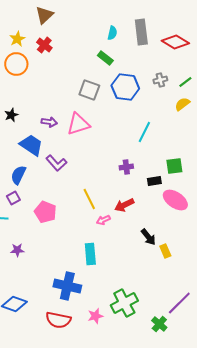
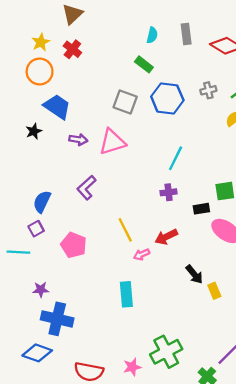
gray rectangle: (141, 32) -> (186, 34), size x0.7
cyan line: (144, 132) -> (176, 158), moved
blue trapezoid: (31, 145) -> (57, 107), moved
purple L-shape: (56, 163) -> (86, 188), turned 90
blue cross: (67, 286) -> (57, 319), moved

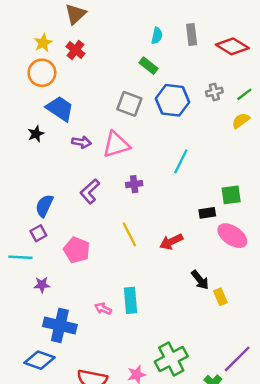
purple cross: (169, 192) -> (134, 184), moved
pink arrow: (142, 254) -> (103, 309), moved, turned 49
purple star: (41, 290) -> (42, 285), moved

